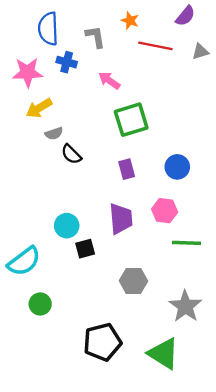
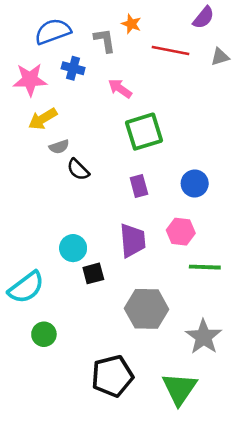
orange star: (130, 21) -> (131, 24), moved
blue semicircle: (48, 29) -> (53, 31), turned 72
gray hexagon: (133, 281) -> (147, 309), size x1.4
green triangle: (163, 354) -> (179, 389), turned 32

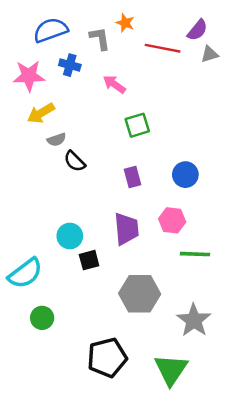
purple semicircle: (204, 18) -> (197, 30), moved
green square: (144, 132) -> (137, 125), size x0.7

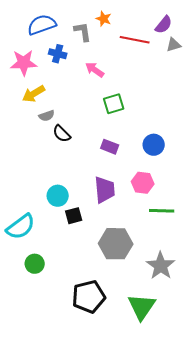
purple rectangle: (132, 177) -> (110, 147), turned -54

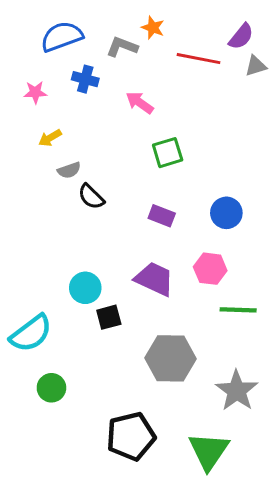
gray L-shape: (83, 32) -> (122, 47), turned -60
pink star: (24, 63) -> (35, 92), size x0.6
yellow arrow: (34, 94) -> (50, 138), size x0.7
purple trapezoid: (105, 190) -> (154, 279), turned -60

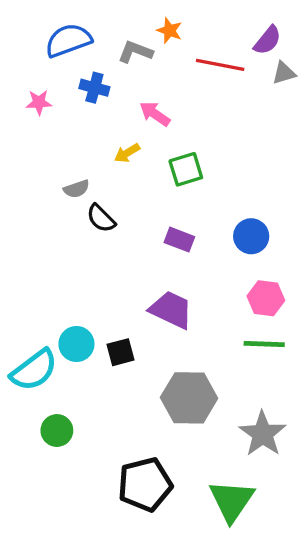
yellow arrow: (50, 138) -> (127, 153), moved
pink hexagon: (210, 269) -> (266, 298), moved
cyan circle: (85, 288) -> (76, 344), moved

